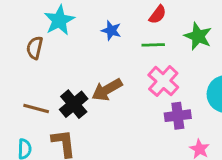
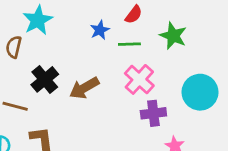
blue star: (111, 30) -> (100, 30), moved, turned 30
black cross: (74, 104) -> (45, 79), moved

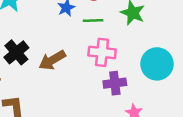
pink cross: (139, 79) -> (102, 52), turned -36

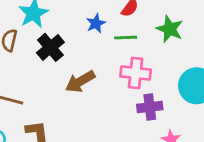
black cross: (16, 52) -> (50, 47), moved

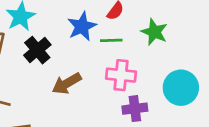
blue star: (96, 23) -> (82, 26), size x1.5

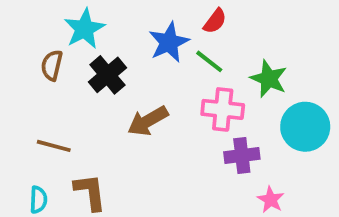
green star: (154, 32) -> (269, 79), moved
green line: (111, 40) -> (209, 61), turned 40

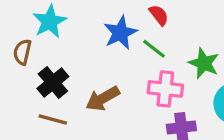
red semicircle: (215, 21) -> (159, 15), turned -75
black cross: (107, 75) -> (53, 83), moved
brown line: (54, 146) -> (53, 119), moved

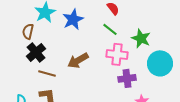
blue star: (120, 33) -> (73, 19), moved
black cross: (53, 83) -> (36, 52), moved

